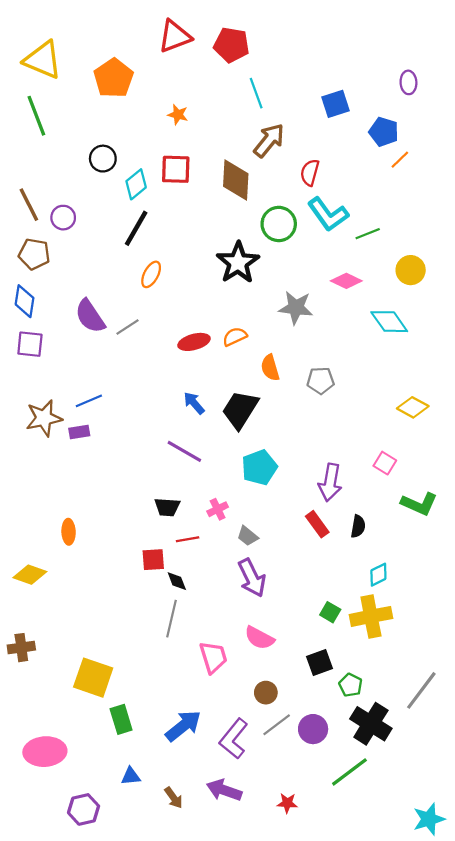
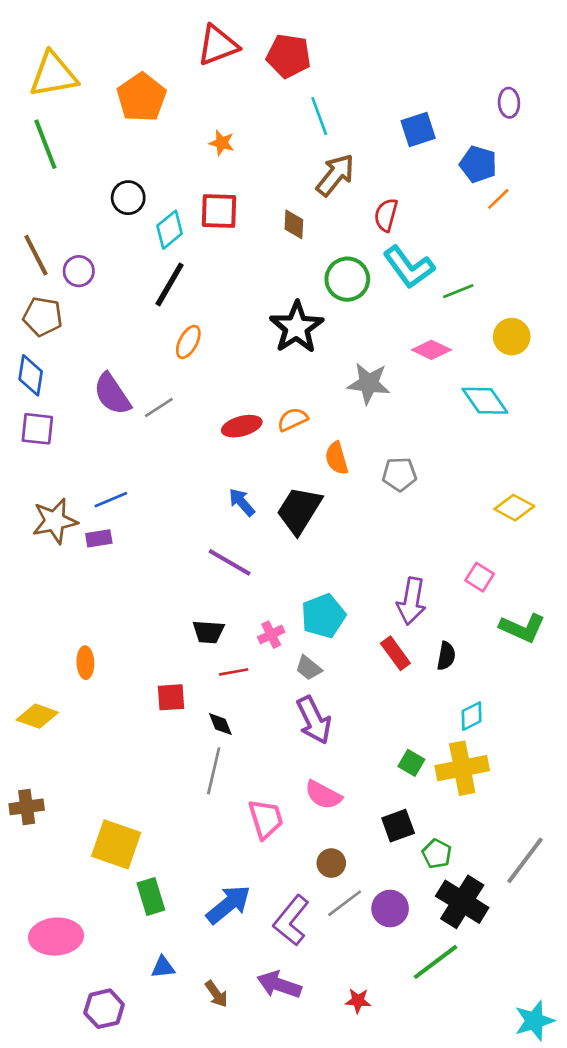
yellow triangle: (43, 60) -> (53, 75), turned -33
brown diamond: (236, 180) -> (294, 224), size x0.6
cyan pentagon: (259, 467) -> (323, 616), moved
red square: (153, 560) -> (171, 697), moved

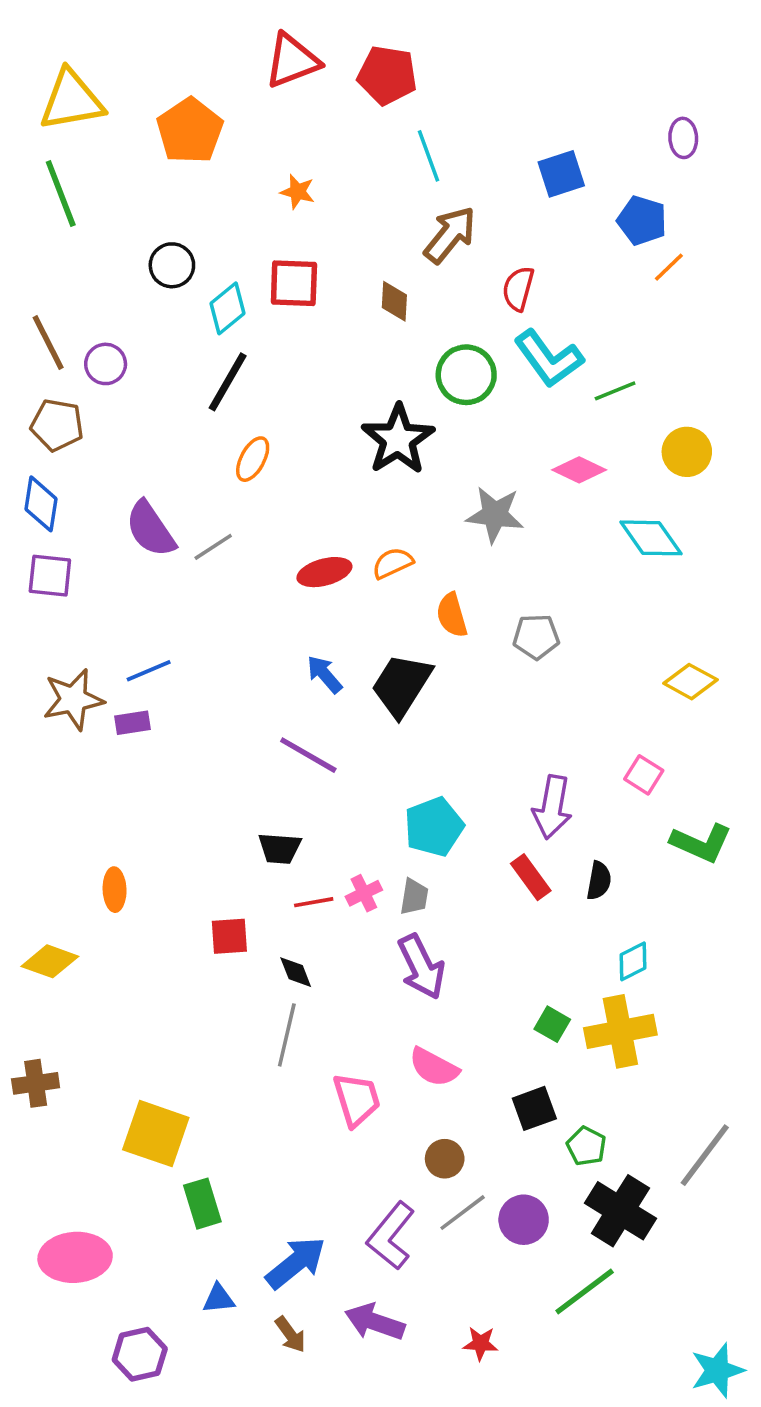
pink cross: (271, 635) -> (364, 893), moved
gray trapezoid: (309, 668) -> (414, 897), turned -120
blue arrow: (228, 904) -> (296, 1263), moved

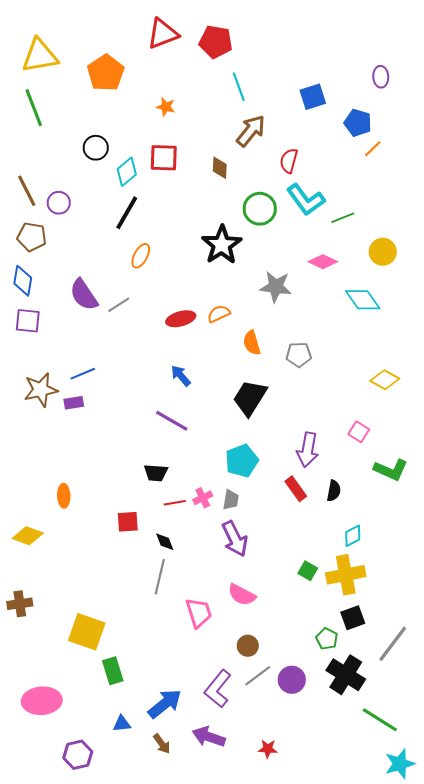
black trapezoid: (402, 685) -> (250, 398), moved
black square: (534, 1108) -> (353, 618), moved
green line: (585, 1291) -> (380, 720), moved, turned 69

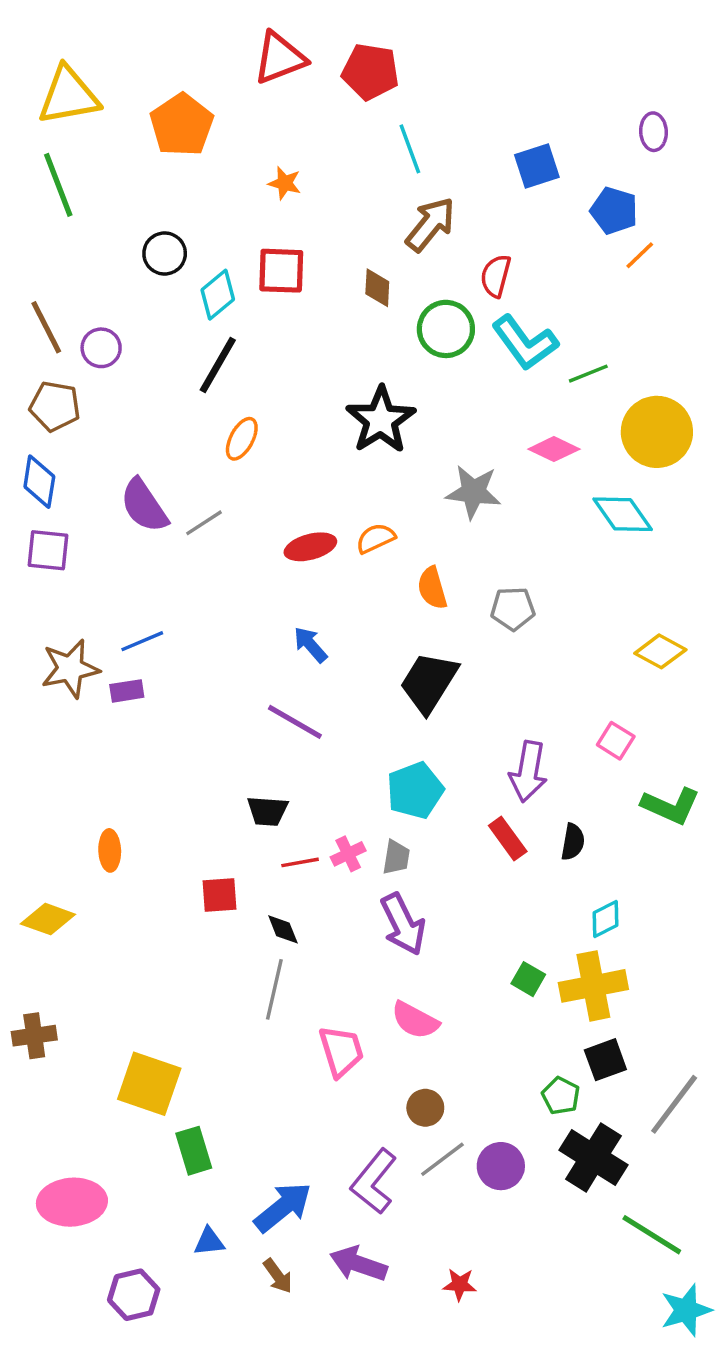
green circle: (260, 209) -> (446, 329), moved
yellow circle: (383, 252) -> (657, 432), size x1.5

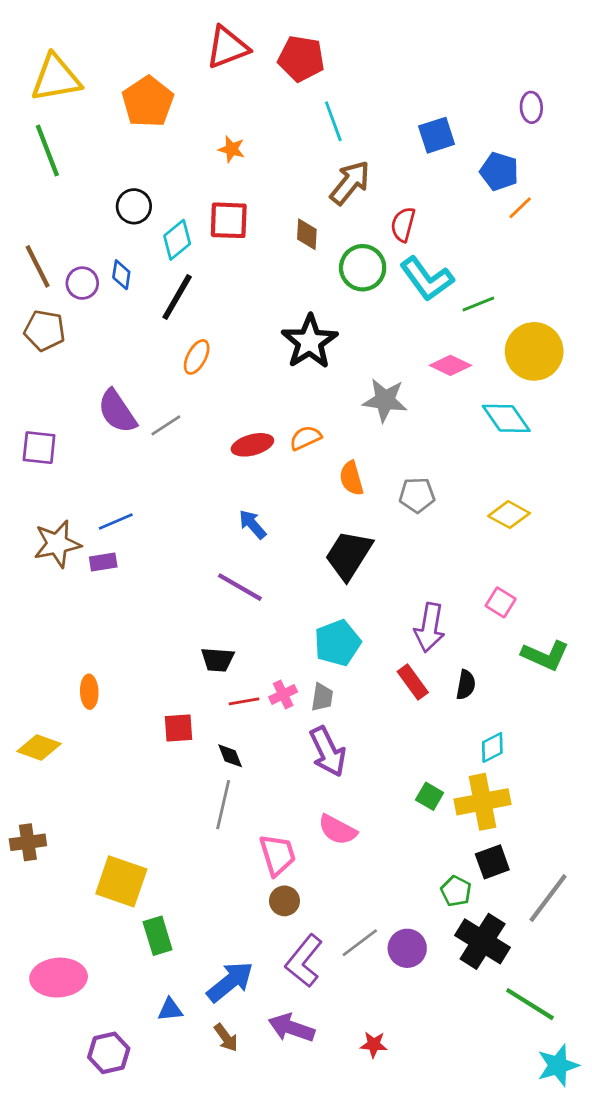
blue diamond: (39, 482) -> (121, 275), moved, size x0.7
yellow diamond: (660, 651) -> (509, 515), moved
brown circle: (425, 1108) -> (284, 901), moved

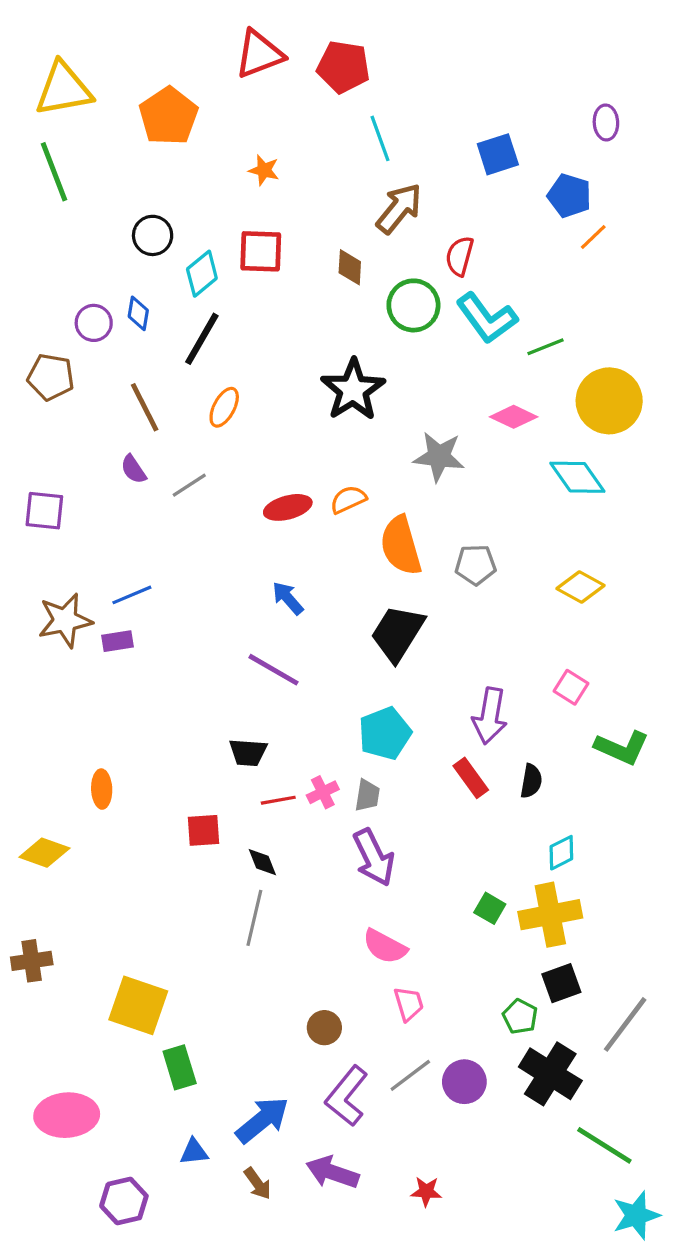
brown line: (38, 266) -> (145, 407), moved
purple semicircle: (117, 411) -> (133, 469), size x0.6
orange semicircle: (351, 478) -> (401, 546), size x1.5
pink trapezoid: (278, 855) -> (409, 1004), moved, size x0.7

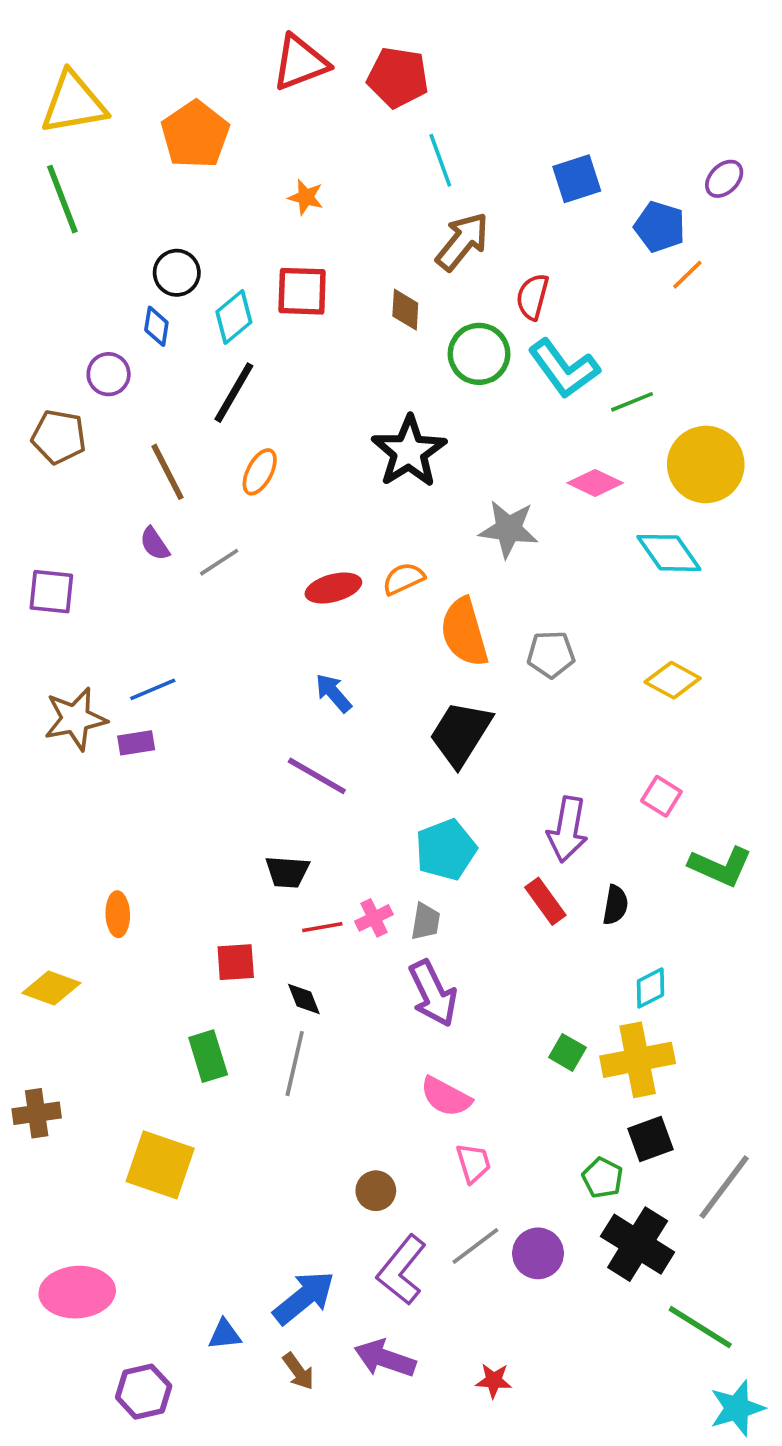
purple ellipse: (606, 122) -> (724, 179), moved, turned 48
blue diamond: (138, 313) -> (156, 326), moved
green rectangle: (180, 1067) -> (208, 1056), moved

